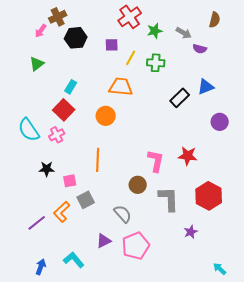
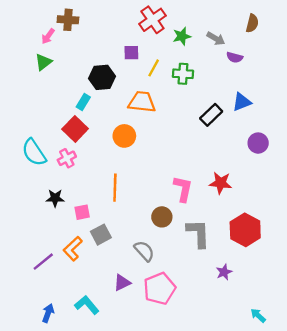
brown cross: (58, 17) -> (68, 20), turned 30
black hexagon: (76, 38) -> (102, 77), moved
green triangle: (37, 64) -> (43, 62), moved

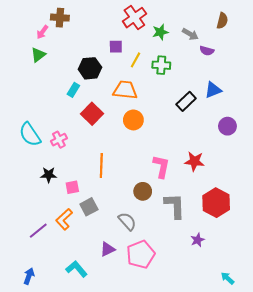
red square: (75, 129) -> (92, 114), moved
orange circle: (124, 136) -> (133, 120), moved
blue arrow: (48, 313) -> (29, 276), moved

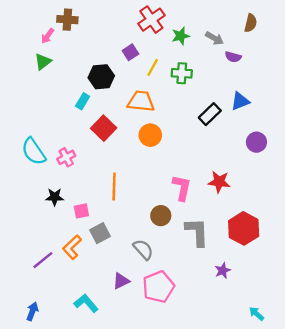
purple square: (116, 47) -> (130, 52), turned -32

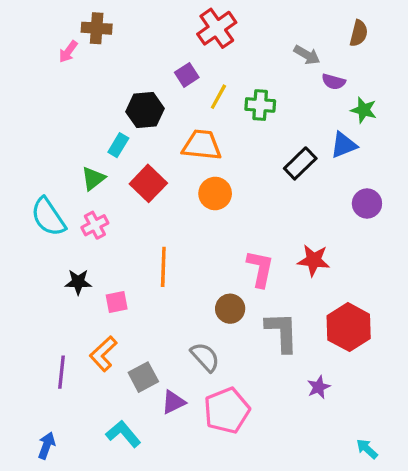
green star: (181, 36) -> (364, 110), moved, turned 30
green triangle: (43, 62) -> (93, 178), moved
gray square: (100, 233) -> (143, 377), moved
purple line: (43, 260) -> (62, 372), turned -45

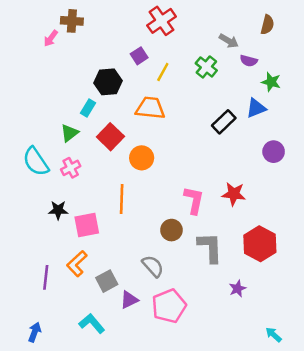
green cross: (260, 105) -> (206, 67), moved, turned 35
orange circle: (215, 193) -> (142, 158), moved
pink square: (117, 302) -> (87, 225), size x1.5

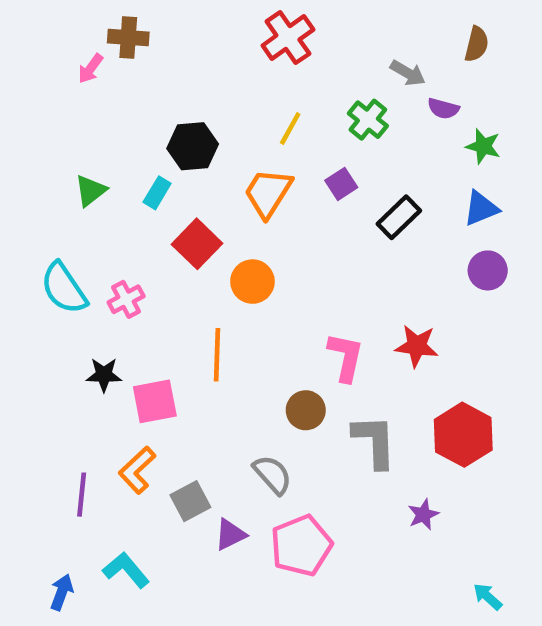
purple square: (139, 56) -> (341, 184), moved
orange trapezoid: (150, 108) -> (268, 193), turned -64
blue triangle: (256, 108) -> (481, 208), moved
green triangle: (69, 133) -> (91, 191), moved
cyan L-shape: (92, 323) -> (126, 570), moved

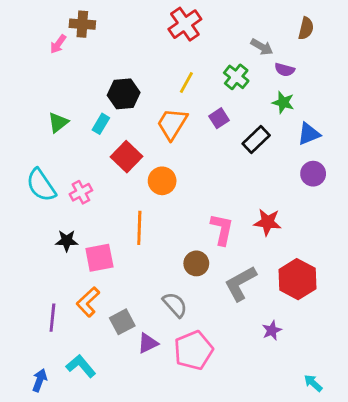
green star: (483, 146) -> (283, 102), moved
gray L-shape: (375, 441) -> (240, 283), turned -117

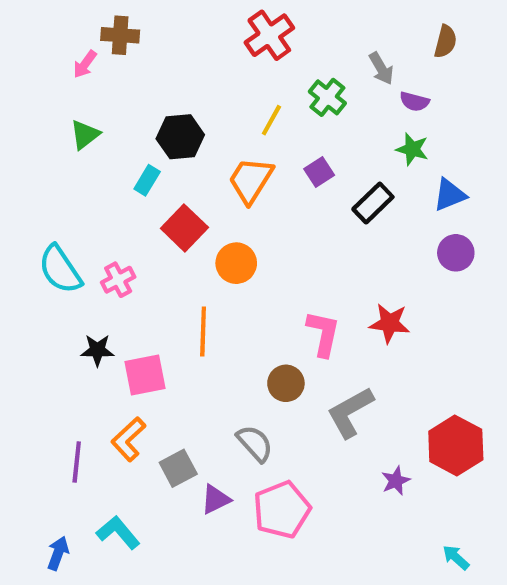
gray arrow: (262, 47) -> (381, 68), turned 30
green cross: (236, 77) -> (327, 97), moved
green triangle: (58, 122) -> (85, 135), moved
red hexagon: (297, 279) -> (456, 445), moved

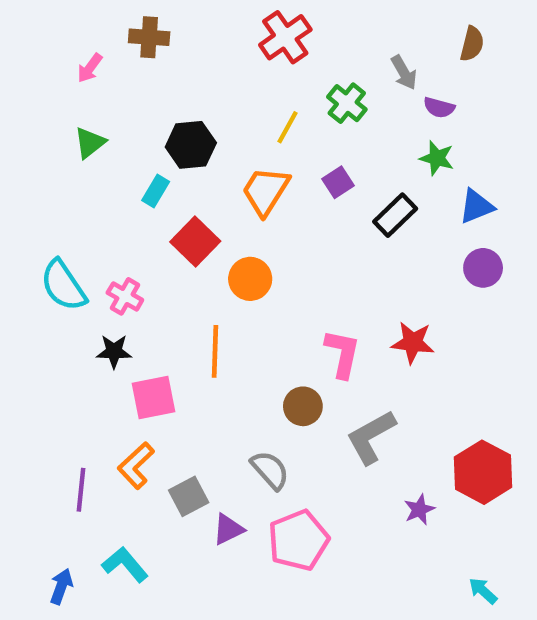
brown cross: (120, 35) -> (149, 37), moved
pink cross: (118, 280) -> (125, 296), turned -32
black star: (97, 350) -> (114, 351), moved

